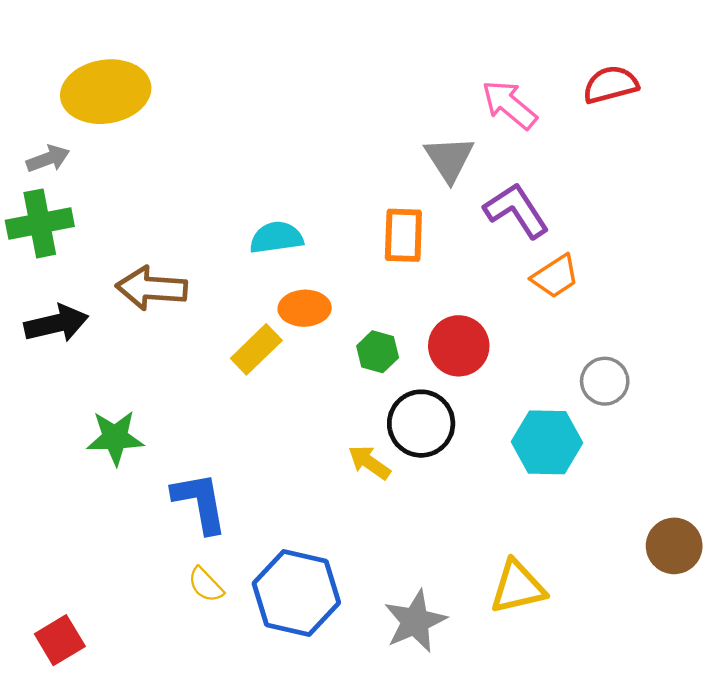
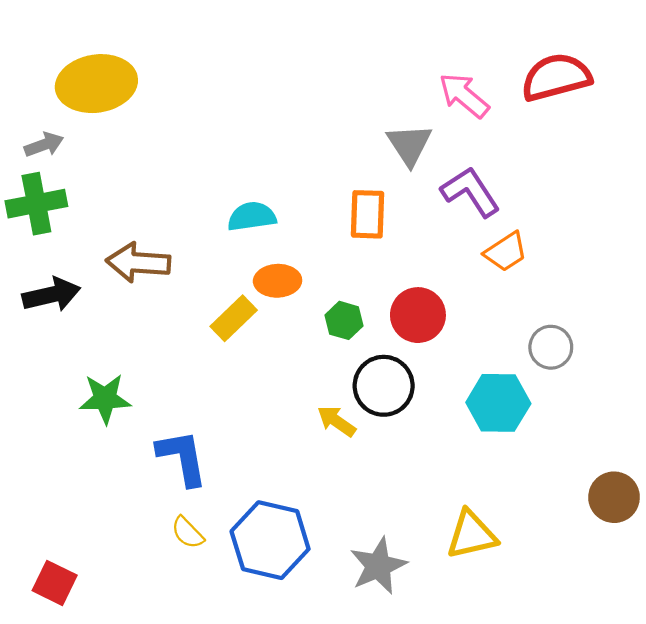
red semicircle: (611, 85) -> (556, 77), size x1.4
red square: (60, 640) -> (55, 583), turned -33

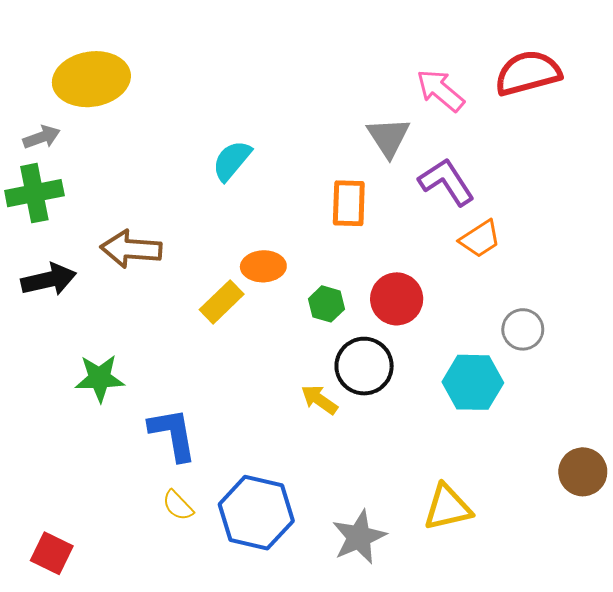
cyan semicircle: (252, 216) -> (232, 161), moved, turned -42

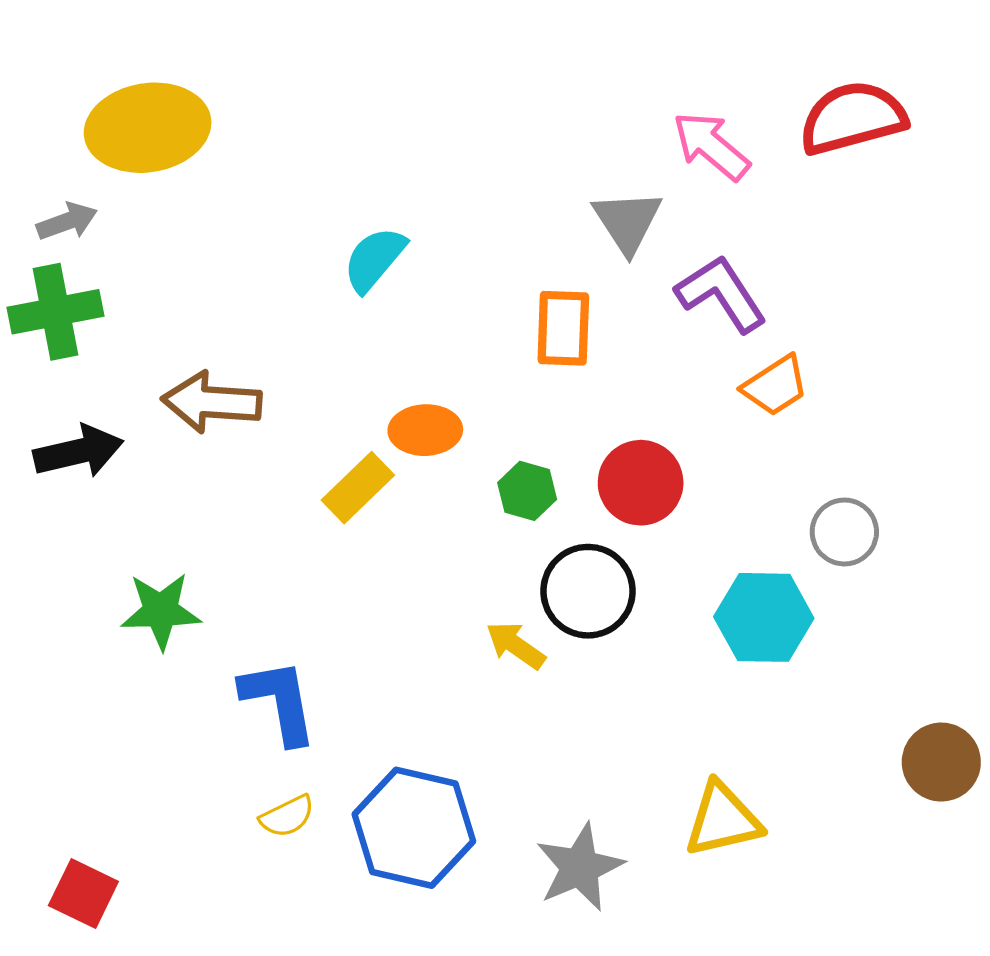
yellow semicircle: (178, 505) -> (287, 816), turned -72

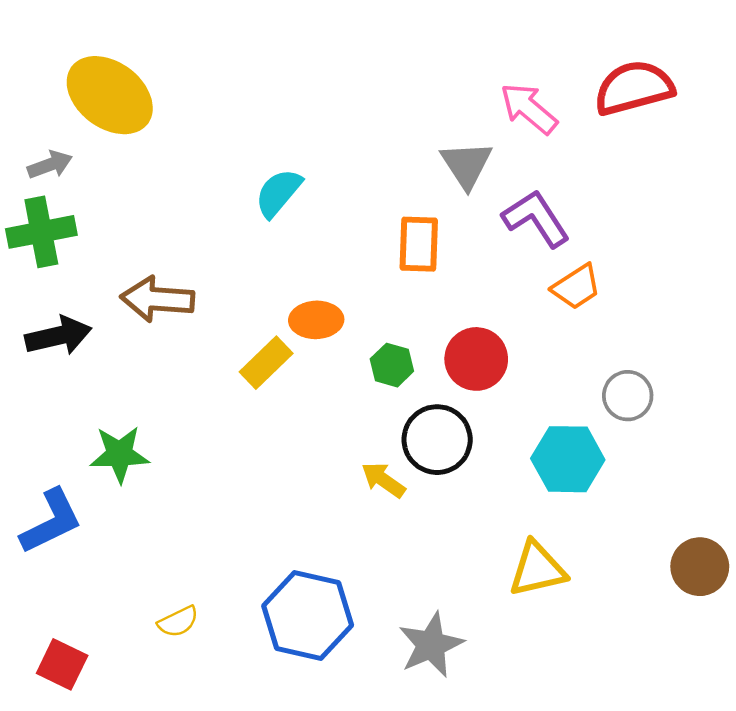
yellow ellipse: (148, 128) -> (110, 95), turned 46
blue L-shape: (279, 701) -> (51, 521), moved, turned 74
yellow semicircle: (287, 816) -> (178, 622), moved
yellow triangle: (723, 820) -> (537, 569), moved

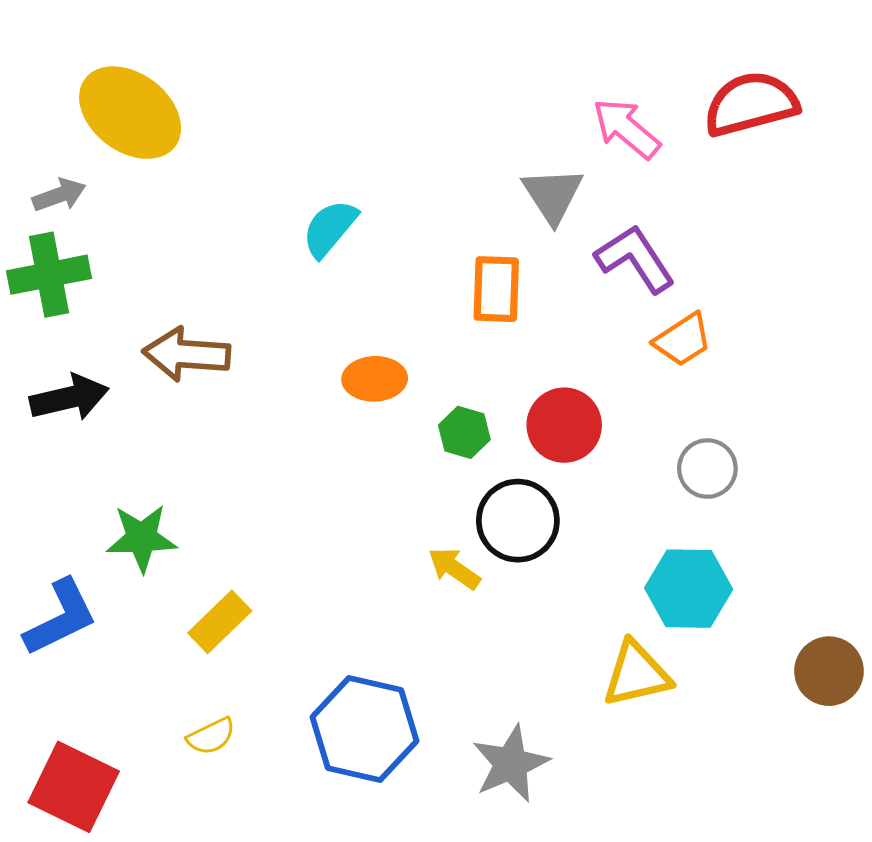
yellow rectangle: (266, 363) -> (220, 622), moved
gray circle: (628, 396) -> (707, 469), moved
cyan hexagon: (568, 459) -> (689, 589), moved
red square: (62, 664) -> (74, 787), size x1.5

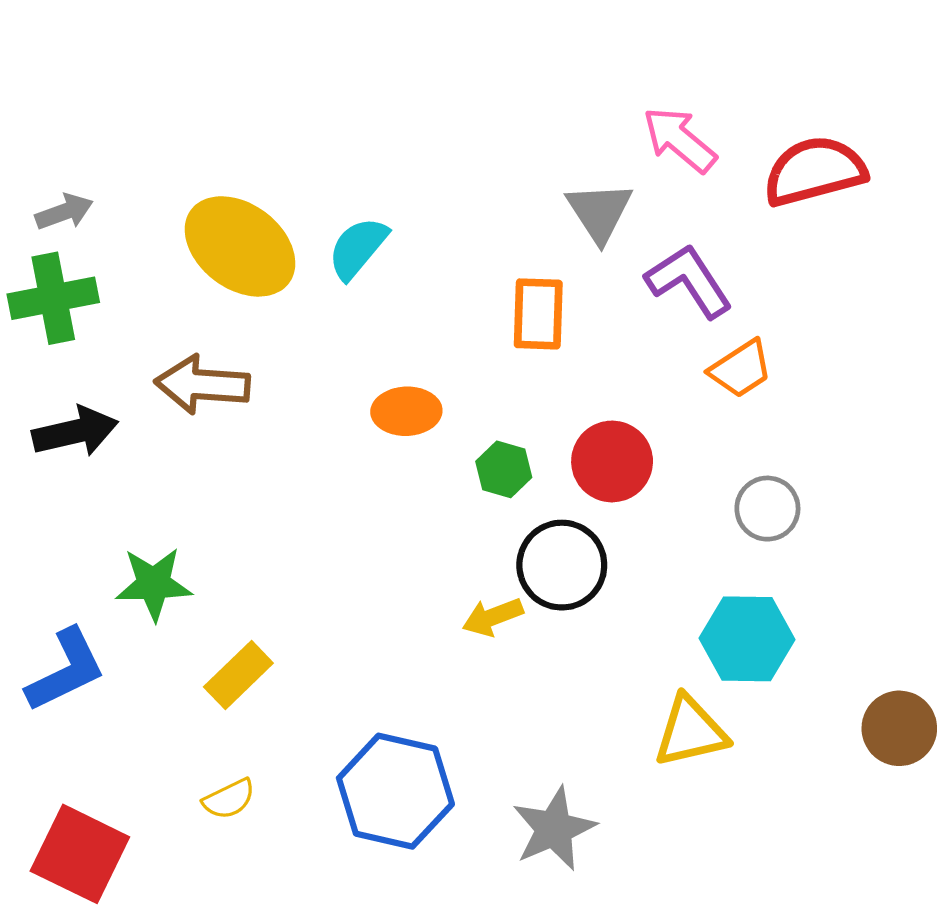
red semicircle: (751, 104) -> (815, 171), moved
yellow ellipse: (130, 113) -> (240, 246), moved
yellow arrow: (454, 568) -> (493, 617), turned -56

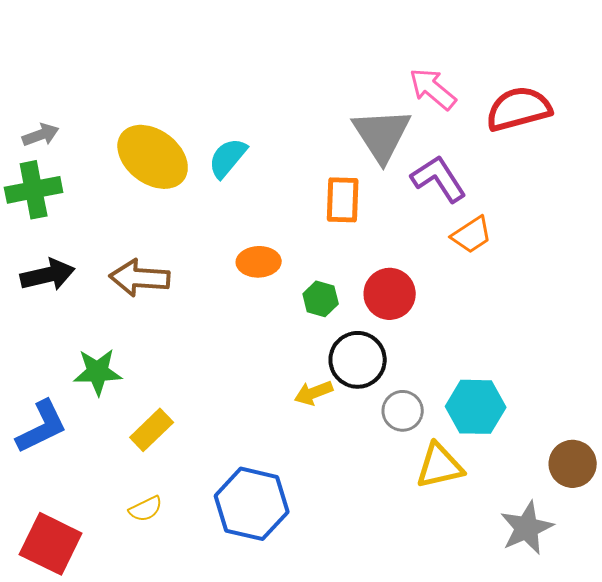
gray triangle: (599, 212) -> (382, 135), size x1.4
brown arrow: (202, 385) -> (140, 278), moved
gray circle: (767, 509) -> (403, 411), moved
gray star: (554, 829) -> (527, 528), moved

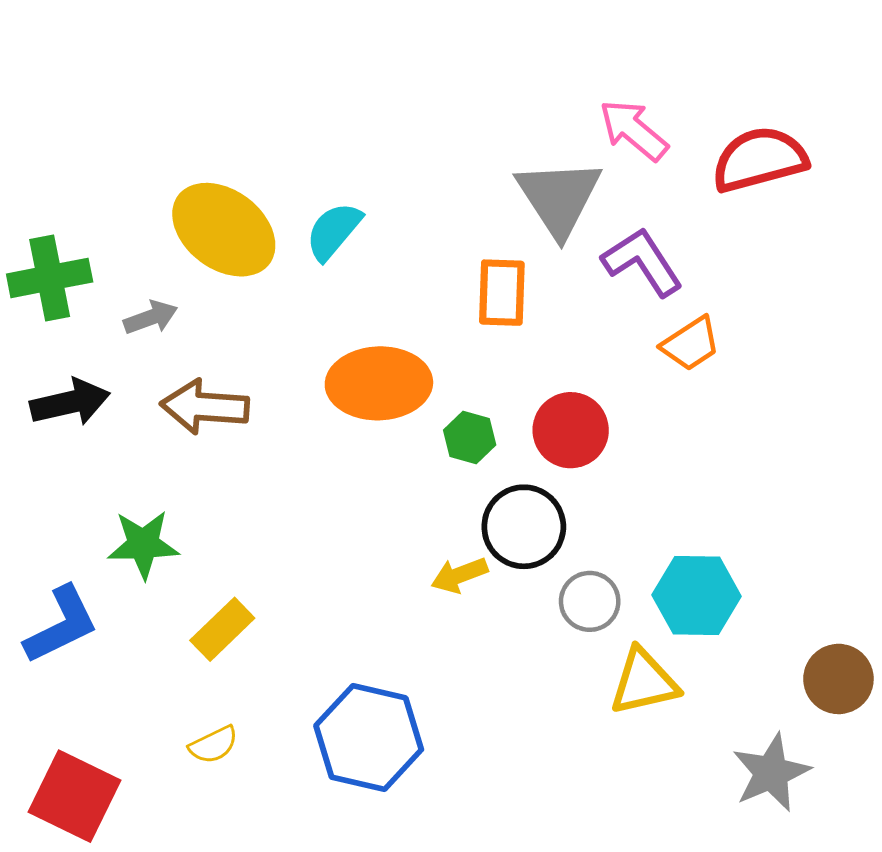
gray arrow: (41, 135) -> (151, 317), moved
orange ellipse: (259, 262) -> (379, 383), size x1.6

